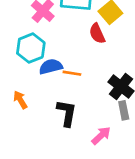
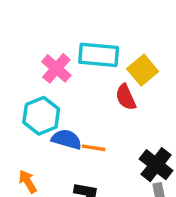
blue semicircle: (51, 67) -> (67, 139), turned 30

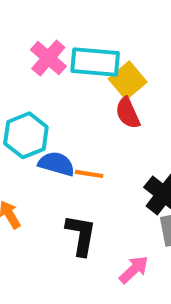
pink cross: (56, 68) -> (48, 58), moved
yellow square: (143, 70) -> (128, 80), moved

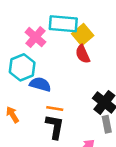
pink cross: (48, 58) -> (35, 37), moved
orange line: (89, 174) -> (55, 109), moved

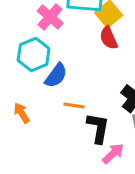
blue semicircle: (40, 84) -> (56, 75), turned 110
black L-shape: (55, 127) -> (98, 128), moved

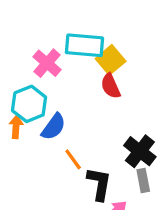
orange line: (74, 105) -> (73, 159), turned 45
orange arrow: (22, 113) -> (16, 127), moved, turned 35

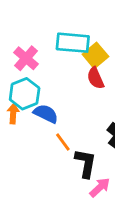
pink cross: (47, 63) -> (26, 58), moved
blue semicircle: (54, 127) -> (46, 114), turned -100

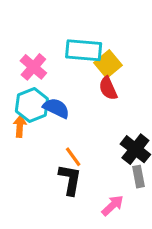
blue semicircle: (46, 114) -> (56, 108), moved
black L-shape: (86, 163) -> (70, 180), moved

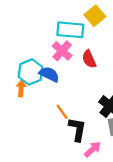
yellow square: (108, 64) -> (95, 16), moved
pink cross: (33, 67) -> (62, 51), moved
black L-shape: (70, 180) -> (77, 129), moved

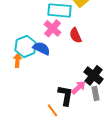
orange line: (62, 112) -> (52, 110), moved
pink arrow: (93, 149) -> (78, 87), moved

